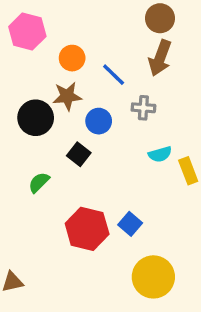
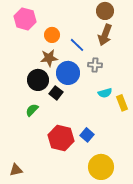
black circle: (36, 118) -> (38, 80), moved
blue circle: (99, 121) -> (68, 73), size x1.5

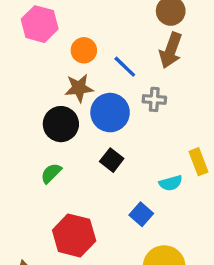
black square: (56, 93) -> (112, 160), moved
cyan semicircle: (105, 93) -> (171, 183), moved
red hexagon: (61, 138) -> (74, 235), moved

